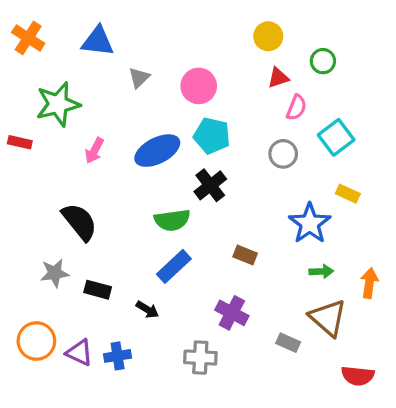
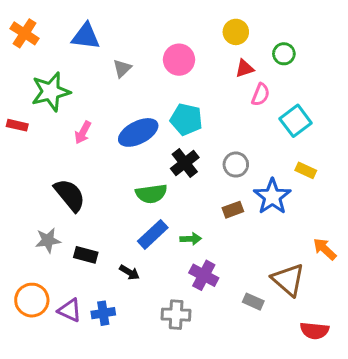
pink circle: (199, 86) -> (179, 60), moved
gray circle: (283, 154) -> (236, 165), moved
brown rectangle: (245, 255) -> (233, 210), moved, turned -42
green arrow: (321, 271) -> (191, 239), moved
orange arrow: (369, 283) -> (325, 249), turned -55

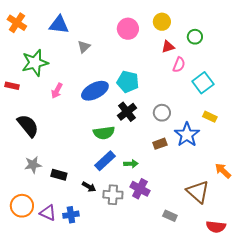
pink circle: (179, 60) -> (128, 29), moved
black semicircle: (70, 195) -> (28, 126), moved
gray rectangle: (253, 302) -> (170, 216), moved
gray cross: (176, 315) -> (113, 195), moved

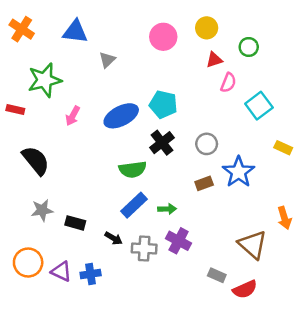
yellow rectangle: (210, 117) -> (283, 148), moved
orange arrow: (223, 171) -> (284, 218), turned -150
red semicircle: (216, 227) -> (245, 289), moved, turned -30

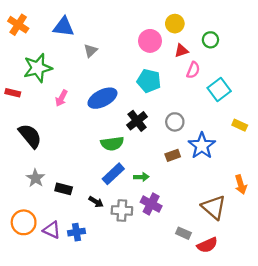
pink circle: (163, 37) -> (150, 41), moved
cyan pentagon: (163, 104) -> (149, 81), moved
gray star: (42, 210) -> (35, 178), turned -30

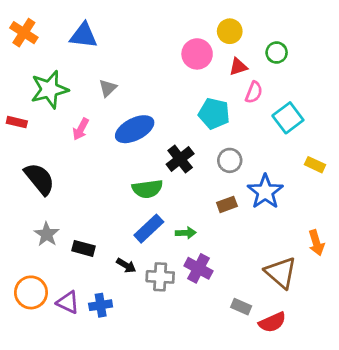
gray triangle: (91, 51) -> (108, 88), moved
cyan pentagon: (149, 81) -> (214, 114), moved

